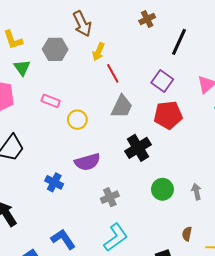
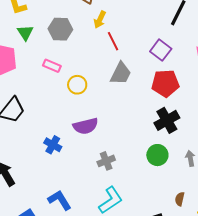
gray hexagon: (55, 49) -> (60, 29), moved
black cross: (138, 148) -> (167, 120), moved

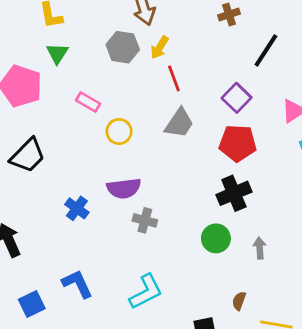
gray hexagon: (60, 29) -> (123, 47), moved
gray cross: (106, 161) -> (145, 220), moved, turned 30

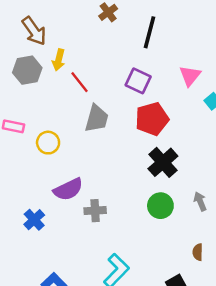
blue cross: (77, 208) -> (34, 220), turned 30

